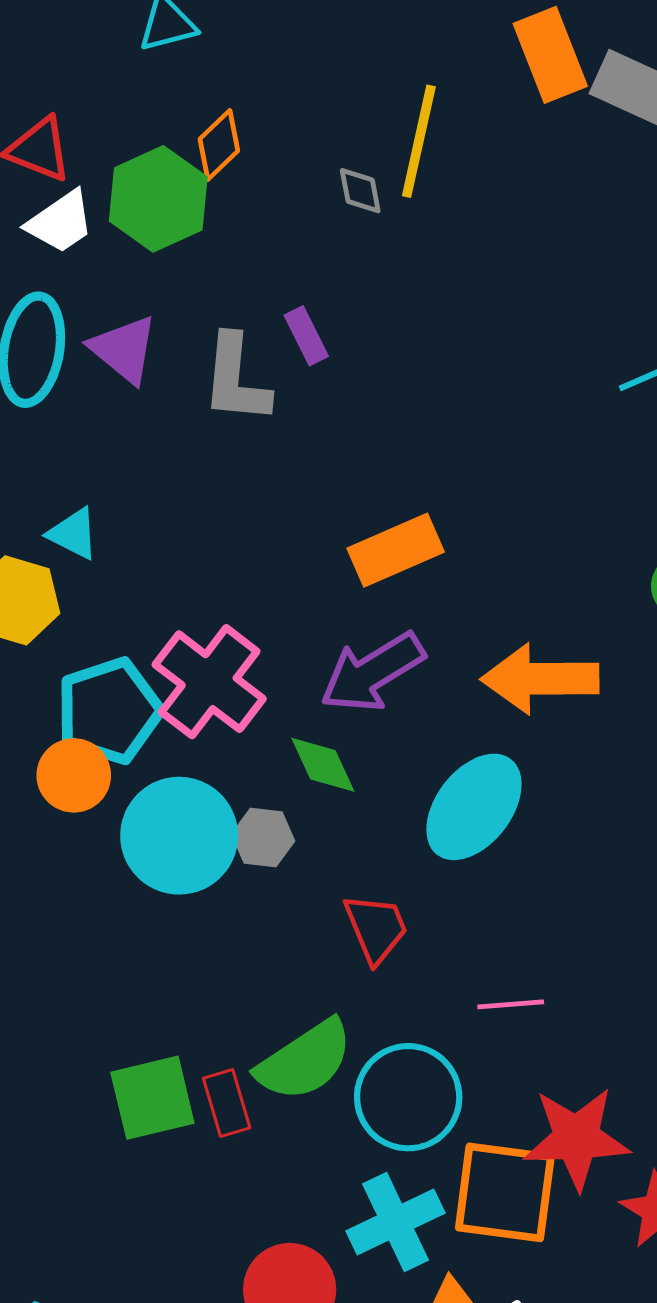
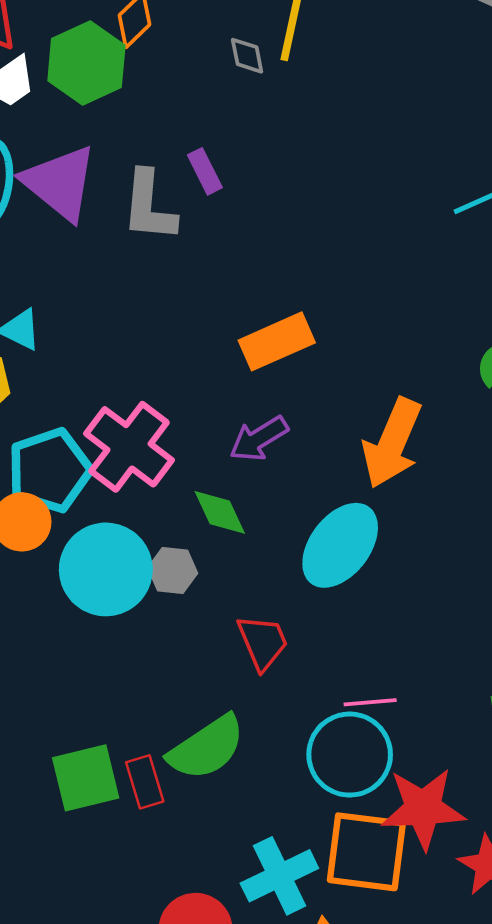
purple triangle: (124, 349) -> (60, 183), size x1.4
purple arrow: (372, 672) -> (259, 439), size x0.7
orange arrow: (540, 679) -> (392, 443), turned -66
cyan circle: (408, 1097) -> (350, 755), moved

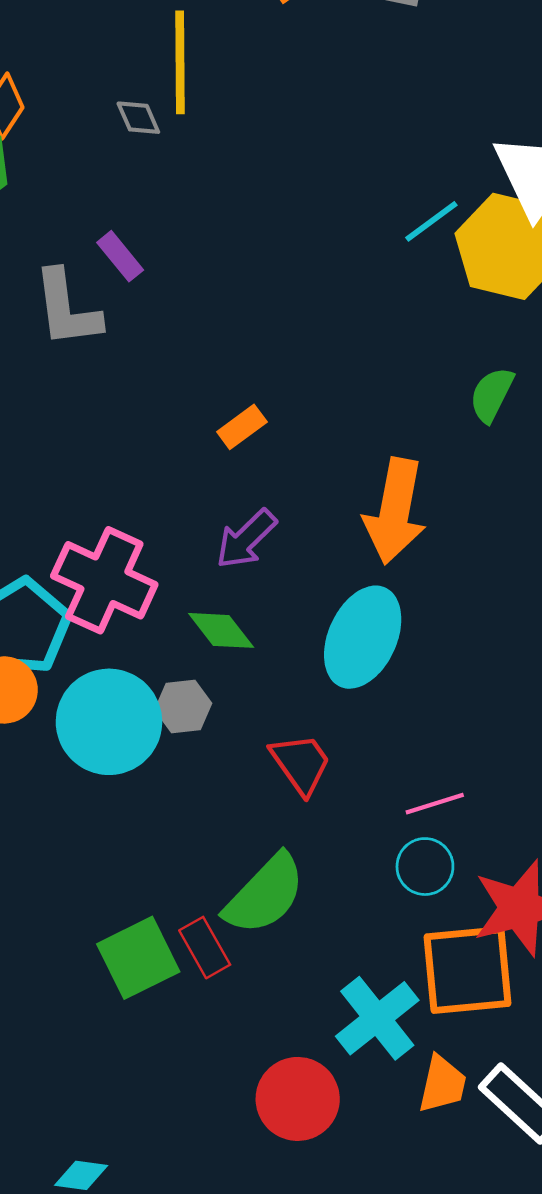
orange rectangle: (277, 341) -> (242, 427), size x0.6
cyan circle: (350, 755) -> (425, 867), size x0.6

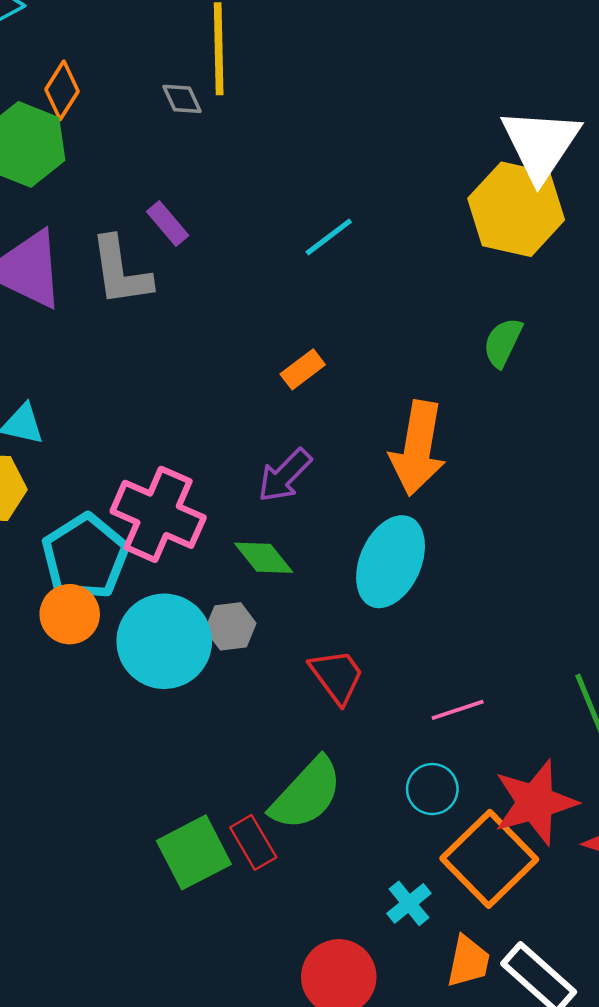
cyan line: (431, 221) -> (329, 237), moved
orange rectangle: (242, 427) -> (303, 369), moved
cyan circle: (425, 867) -> (432, 789), moved
orange square: (468, 970) -> (489, 859), turned -38
cyan cross: (377, 1018) -> (409, 903), size x0.6

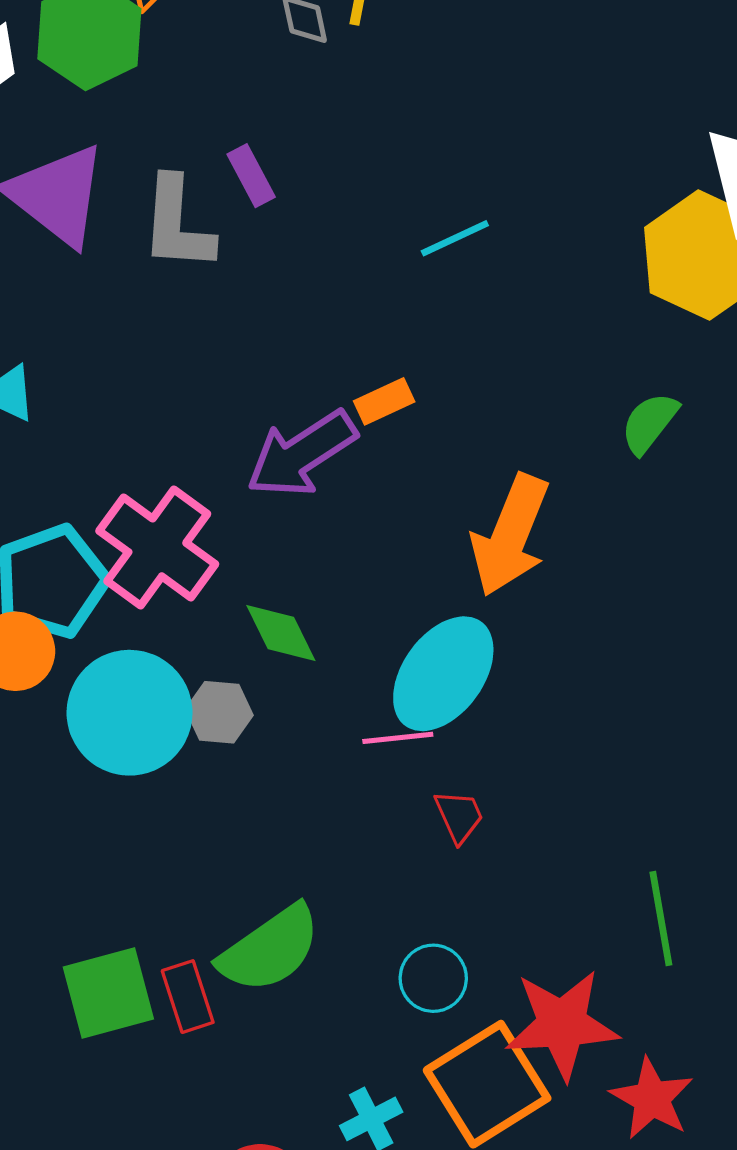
purple arrow: (285, 475) -> (302, 454), moved, size x1.4
red trapezoid: (337, 676) -> (459, 816), moved, size x0.7
pink line: (458, 710) -> (398, 738), moved

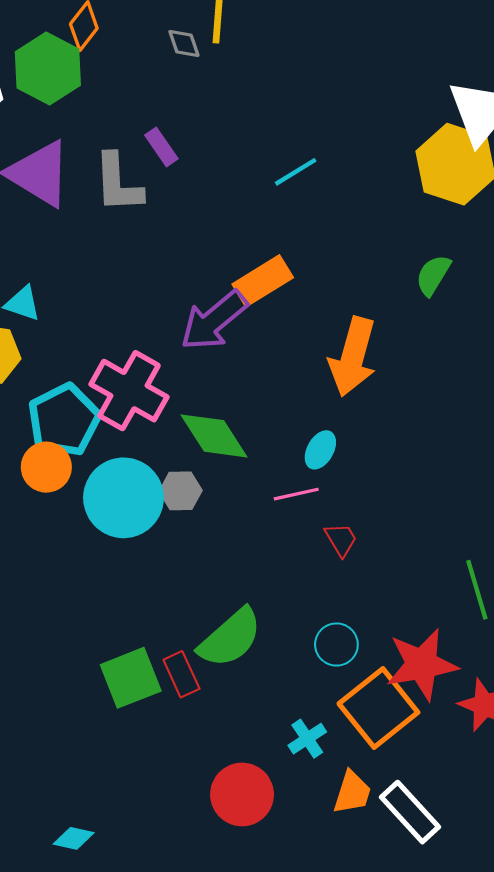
orange rectangle: (384, 401) -> (263, 281), size x1.6
green diamond: (281, 633) -> (214, 436), size x1.4
cyan ellipse: (443, 674) -> (320, 450), size x0.5

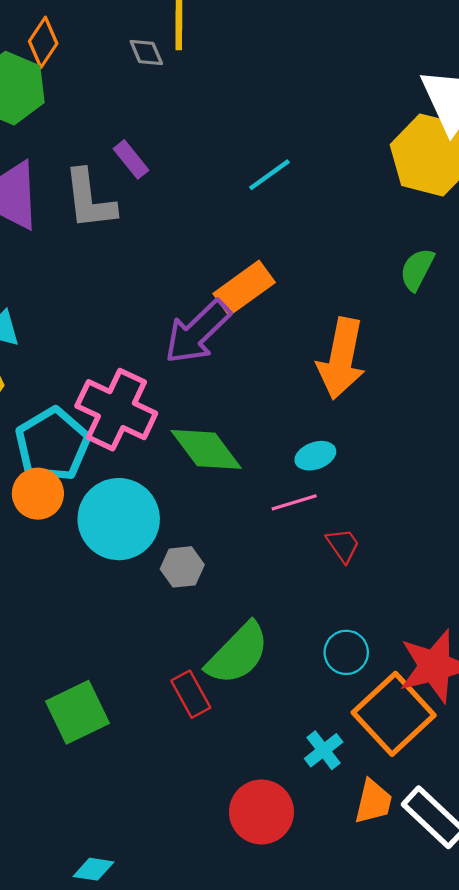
cyan ellipse: (320, 450) -> (315, 456), turned 45
gray hexagon: (181, 491) -> (182, 567), moved
green square: (131, 678) -> (78, 712), moved

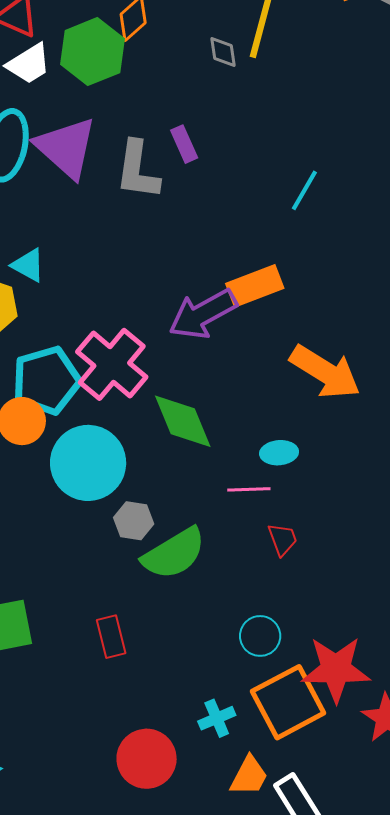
cyan line: (269, 175) -> (304, 190), turned -39
orange arrow: (341, 359) -> (325, 372), turned -84
green semicircle: (238, 654) -> (174, 553), moved

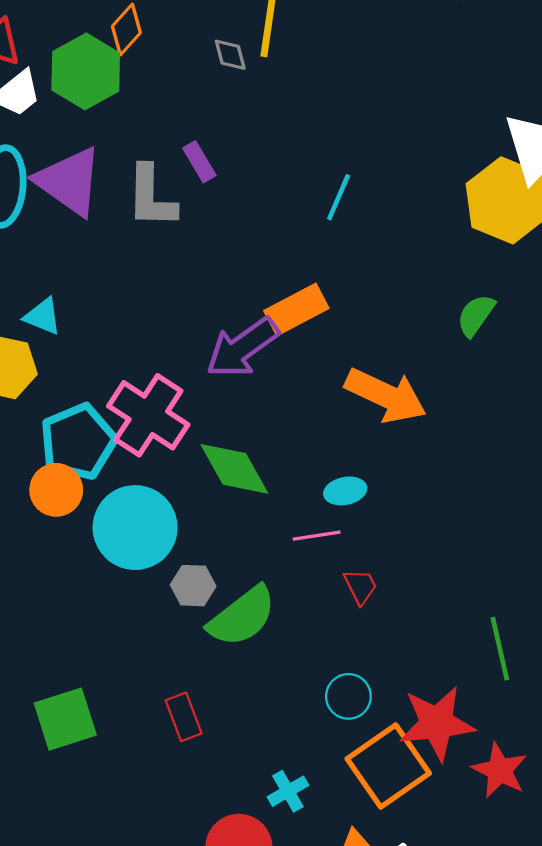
cyan cross: (217, 718) -> (288, 791), moved

